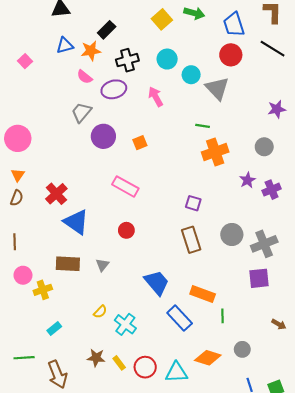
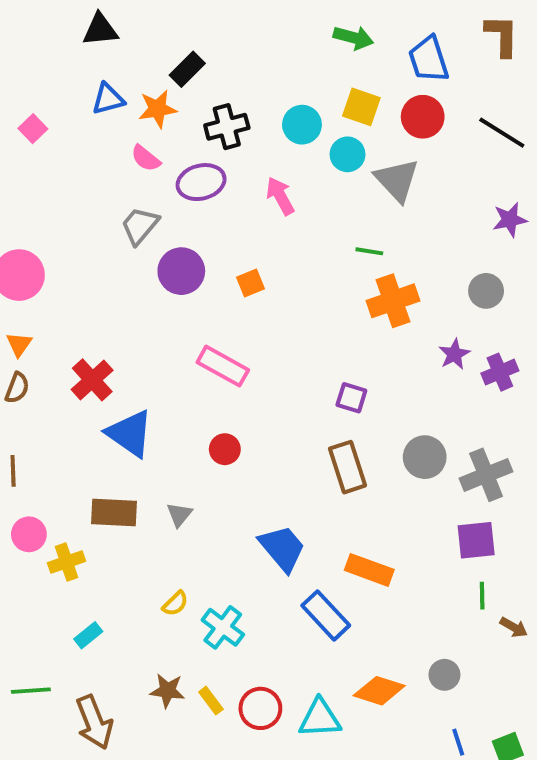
yellow square: (162, 19) -> (361, 107), moved, turned -30
black line: (273, 49) -> (502, 133), moved
green line: (222, 316) -> (482, 596), moved

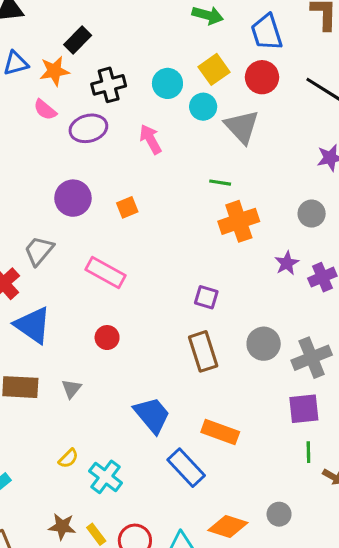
yellow square: (361, 107) -> (214, 69), turned 36
gray trapezoid: (140, 226) -> (39, 251), moved

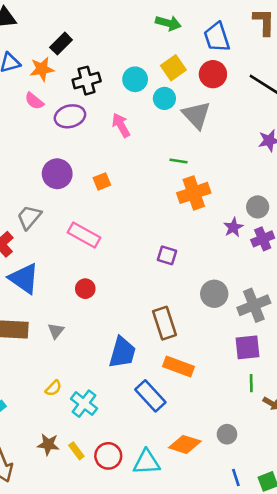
gray circle: (312, 214) -> (258, 207), moved
brown rectangle: (203, 351) -> (164, 323), moved
blue trapezoid: (152, 415) -> (122, 352), turned 56

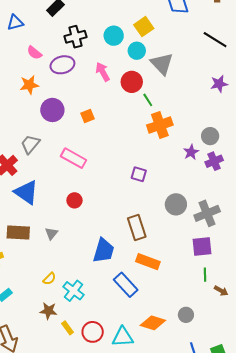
orange star: (42, 69) -> (29, 85), moved
red circle: (213, 74) -> (132, 82), moved
green line: (178, 161) -> (148, 100), turned 48
brown star: (48, 444) -> (48, 311), moved

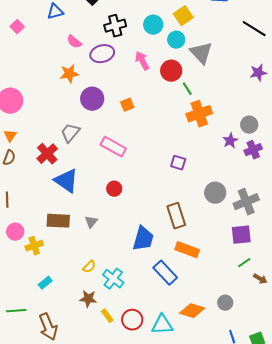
green line: (205, 275) -> (244, 263), turned 56

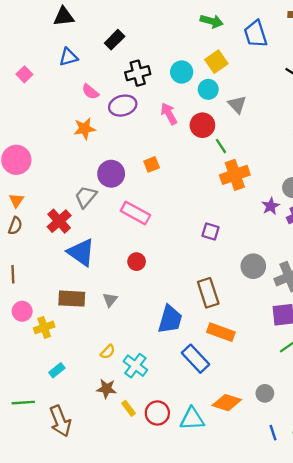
gray triangle: (201, 53) -> (237, 104), size x0.7
purple circle: (92, 99) -> (111, 174), moved

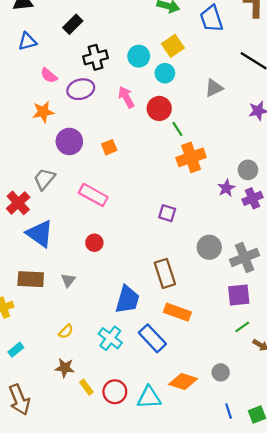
gray triangle: (237, 104) -> (214, 88), moved, turned 48
purple circle: (111, 174) -> (69, 141), moved
cyan cross: (135, 366) -> (110, 338), moved

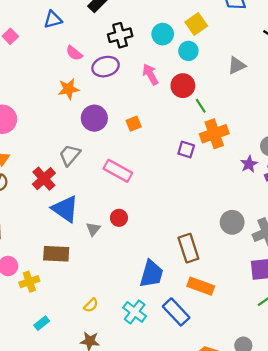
purple square: (167, 213) -> (186, 149), moved
gray triangle: (68, 280) -> (93, 229), moved

